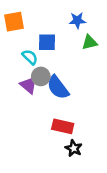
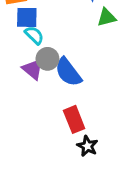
blue square: (47, 42) -> (27, 17), moved
red rectangle: (63, 126) -> (74, 119), turned 55

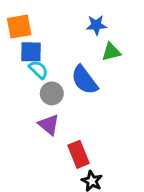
purple triangle: (33, 69) -> (49, 125), moved
blue semicircle: (68, 72) -> (84, 80), moved

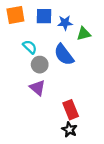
blue star: (96, 25) -> (65, 23), moved
blue square: (31, 52) -> (44, 16), moved
red rectangle: (79, 154) -> (71, 110), moved

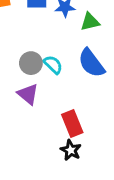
cyan semicircle: (30, 47) -> (53, 65), moved
blue semicircle: (64, 55) -> (91, 63), moved

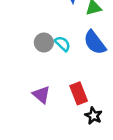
purple triangle: (28, 94) -> (41, 95), moved
black star: (71, 150) -> (93, 116), moved

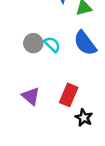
red rectangle: (79, 93) -> (69, 95), turned 45

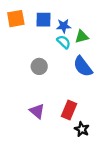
cyan semicircle: (52, 44) -> (64, 42), moved

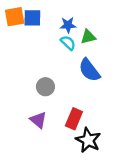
blue square: (43, 20) -> (32, 18), moved
gray circle: (39, 66) -> (45, 87), moved
black star: (82, 129) -> (88, 140), size x1.5

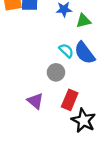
cyan semicircle: (68, 43) -> (66, 51), moved
gray circle: (45, 87) -> (56, 72), moved

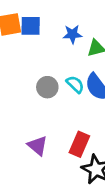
gray circle: (56, 72) -> (47, 87), moved

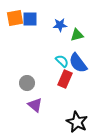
gray circle: (47, 87) -> (27, 83), moved
red rectangle: (79, 144) -> (65, 79), moved

